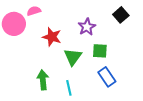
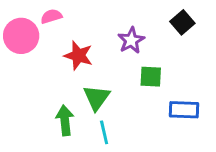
green triangle: (73, 57) -> (96, 98), moved
blue rectangle: (107, 77) -> (184, 110), moved, turned -54

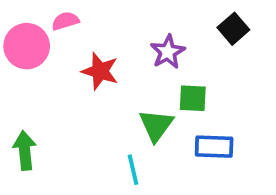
green triangle: (96, 98) -> (156, 125), moved
blue rectangle: (184, 110) -> (214, 147), moved
green arrow: (65, 120) -> (25, 150), moved

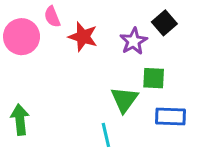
pink semicircle: (65, 21) -> (52, 17), turned -95
black square: (233, 29) -> (164, 23), moved
red star: (100, 71) -> (83, 37), moved

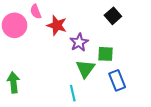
purple star: (134, 41) -> (79, 42), moved
blue rectangle: (170, 116) -> (117, 80), turned 66

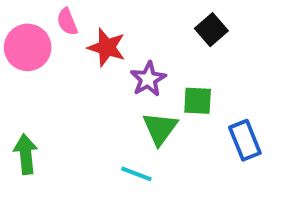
blue rectangle: (117, 80) -> (245, 140), moved
cyan line: (73, 93) -> (136, 174), turned -56

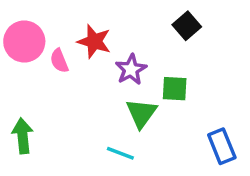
pink semicircle: (67, 22) -> (59, 61), moved
blue rectangle: (245, 140) -> (222, 146), moved

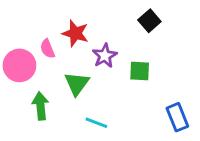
pink circle: (24, 42) -> (19, 65), moved
green triangle: (141, 113) -> (77, 84), moved
green arrow: (23, 136) -> (40, 106), moved

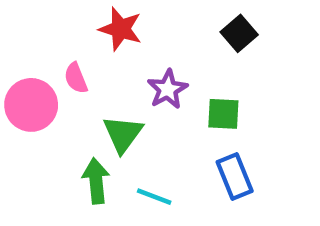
red star: (75, 33) -> (121, 29), moved
green arrow: (40, 106) -> (96, 181), moved
blue rectangle: (177, 117) -> (235, 176), moved

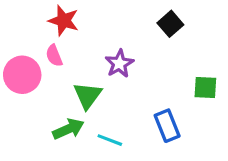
red star: (121, 29) -> (64, 21), moved
green square: (223, 114) -> (205, 87), moved
green arrow: (96, 181) -> (68, 129), turned 72

